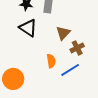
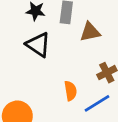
brown triangle: (63, 33) -> (90, 32), moved, turned 35

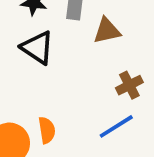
orange semicircle: (70, 91) -> (47, 130), moved

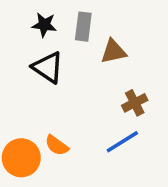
orange semicircle: (47, 130) -> (57, 145), turned 135

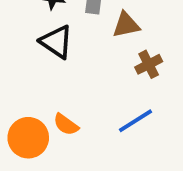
brown cross: (135, 103) -> (149, 64), moved

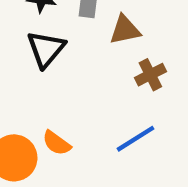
black triangle: (56, 42) -> (46, 49), turned 36

